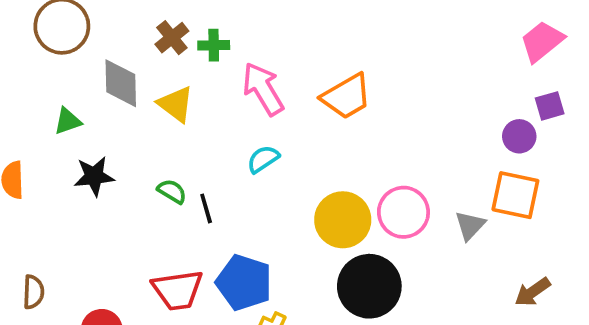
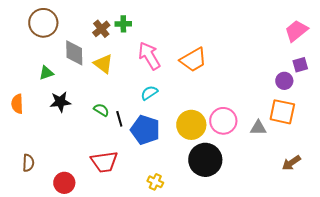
green cross: (214, 45) -> (123, 24), moved
gray triangle: (470, 226) -> (258, 128), turned 48
blue pentagon: (244, 282) -> (145, 130), moved

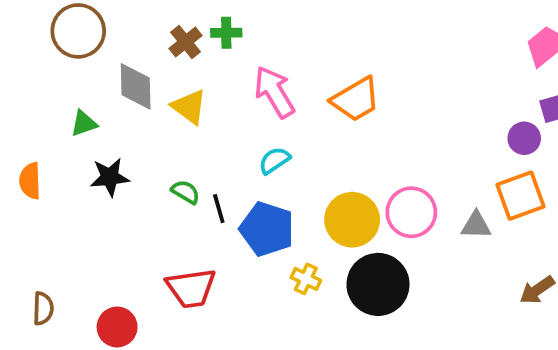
orange square: (282, 112) -> (520, 196), turned -32
brown semicircle: (28, 163) -> (43, 308), moved
yellow cross: (155, 182) -> (306, 279), moved

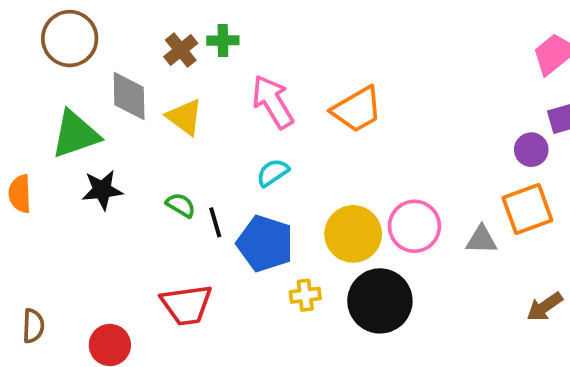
green triangle: (84, 123) -> (75, 134), size x1.8
yellow cross: (306, 279) -> (305, 295), turned -32

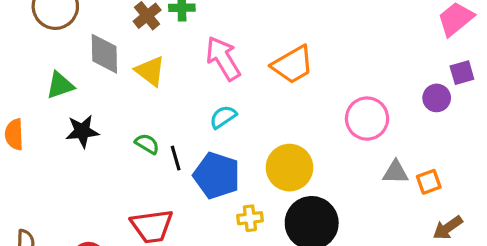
green triangle: (75, 134) -> (60, 85), size x0.7
orange square: (527, 209) -> (429, 182), moved, size x0.6
pink circle: (414, 226) -> (367, 119), moved

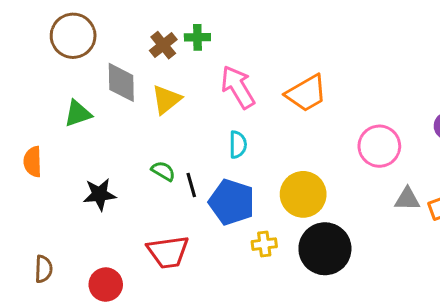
yellow triangle: (150, 71) -> (166, 100), turned 44
cyan semicircle: (223, 117) -> (238, 145), turned 124
black star: (82, 131) -> (99, 194), moved

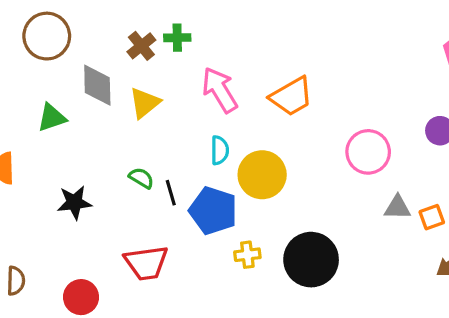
yellow circle: (303, 194) -> (262, 175), moved

